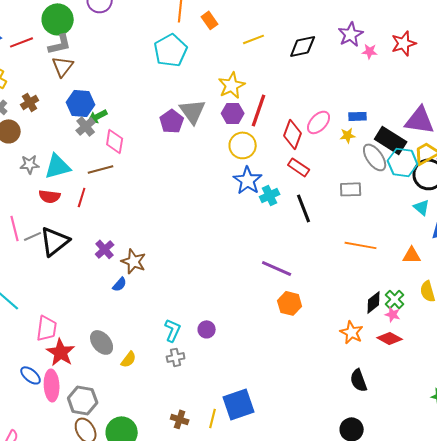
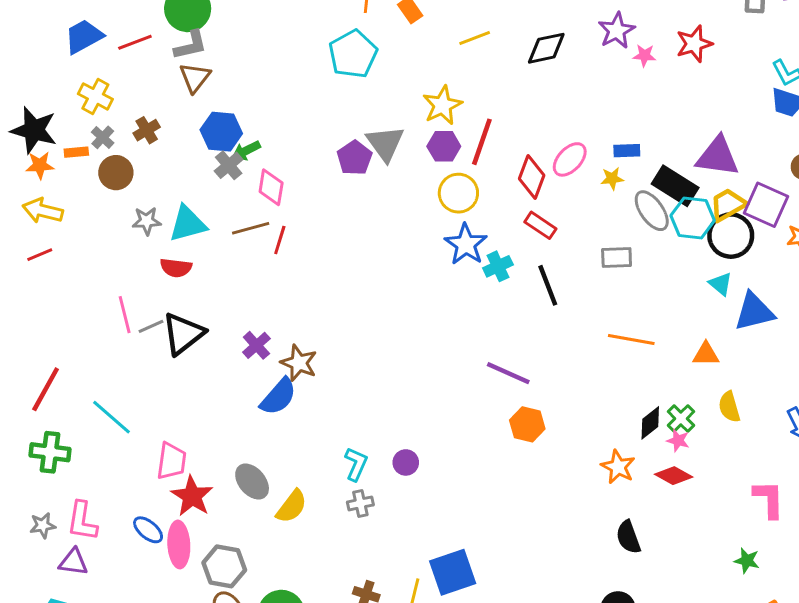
red line: (82, 197) -> (280, 240), moved
blue semicircle: (120, 284) -> (278, 397), size x1.8
yellow semicircle: (129, 359) -> (292, 506), size x1.4

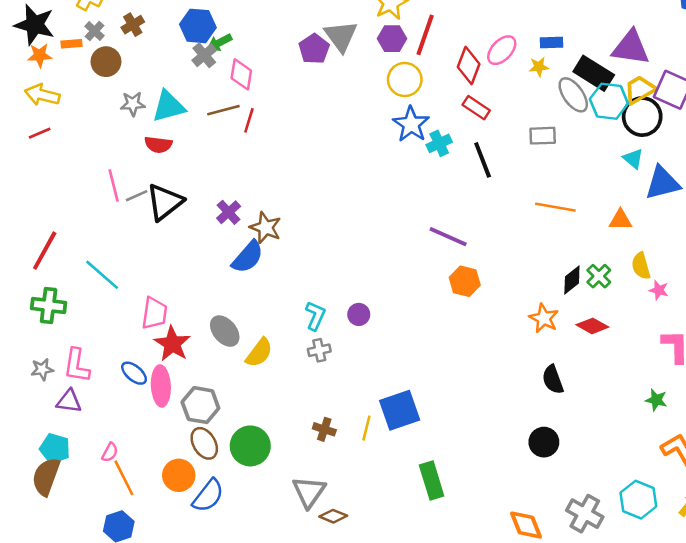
pink star: (678, 441) -> (659, 290), moved

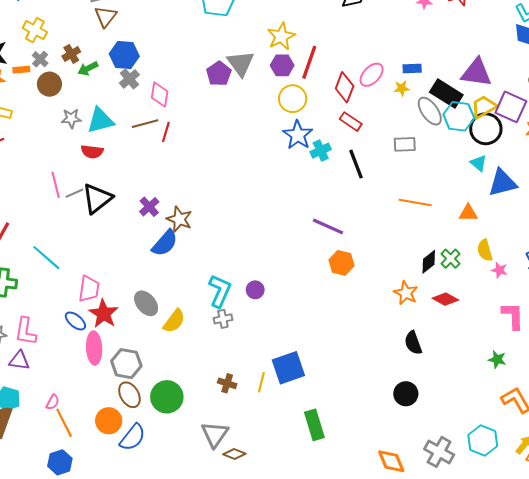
green arrow: (220, 42) -> (88, 69), moved
cyan L-shape: (315, 316) -> (220, 291), size x1.4
blue ellipse: (134, 373) -> (75, 321), moved

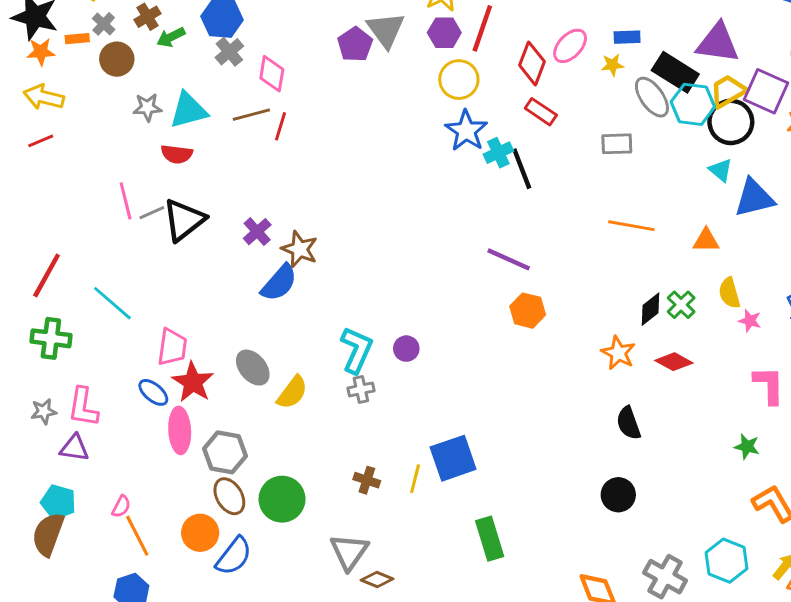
black line: (356, 164) -> (522, 169), moved

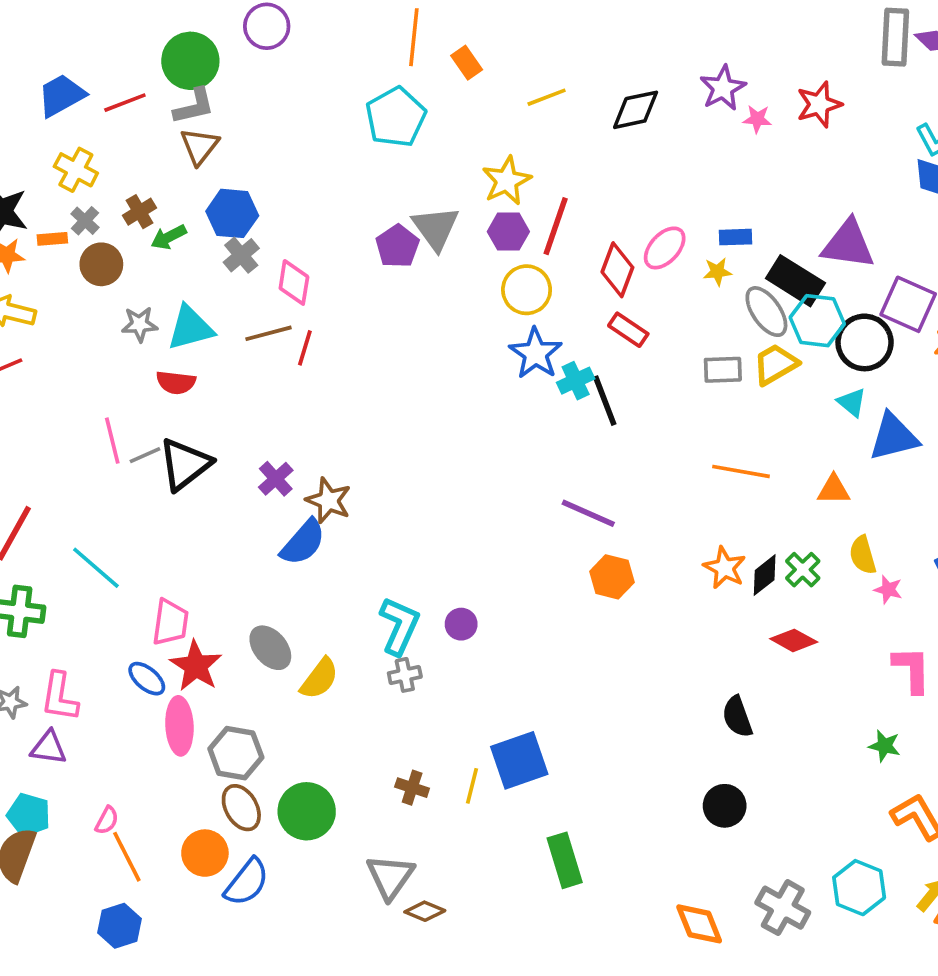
yellow trapezoid: (728, 91) -> (775, 364), moved
orange star: (618, 353) -> (725, 568), moved

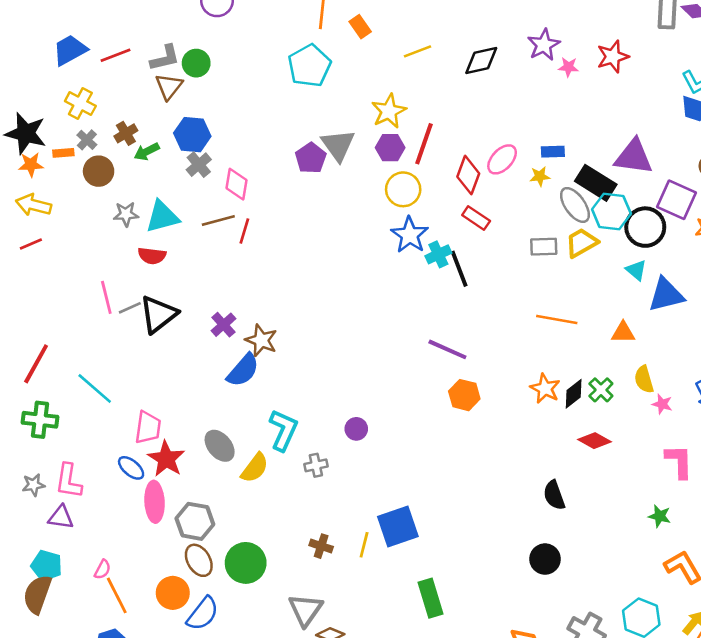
green circle: (190, 61) -> (196, 63), moved, size x0.7
cyan L-shape: (399, 626) -> (283, 430), moved

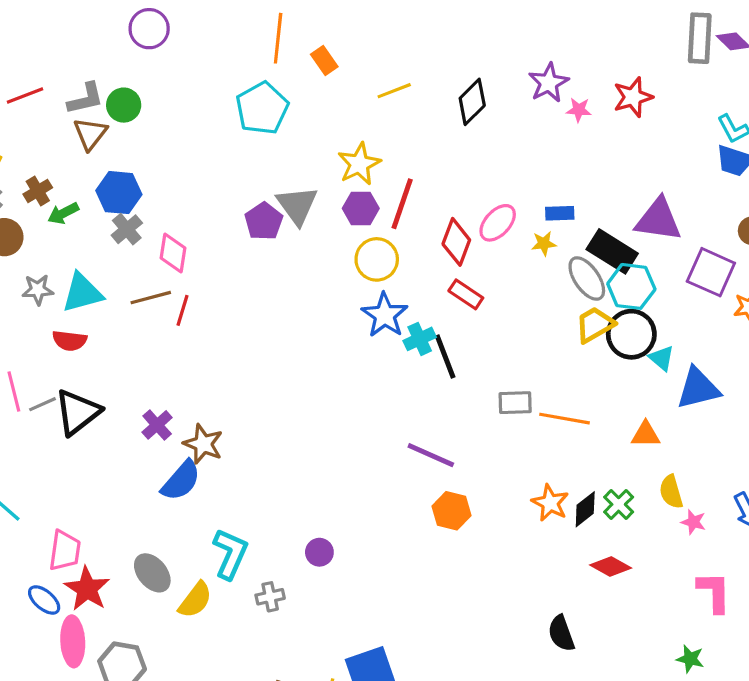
black diamond: (481, 60) -> (472, 102), turned -33
black circle: (645, 227) -> (631, 334), moved
gray rectangle: (544, 247) -> (515, 403), moved

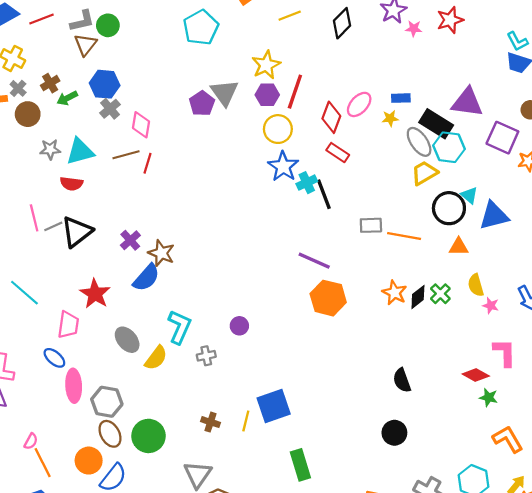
black circle: (631, 334) -> (449, 208), moved
orange hexagon: (451, 511) -> (328, 298), size x1.4
red diamond: (611, 567) -> (476, 375), moved
red star: (87, 589) -> (95, 294), moved

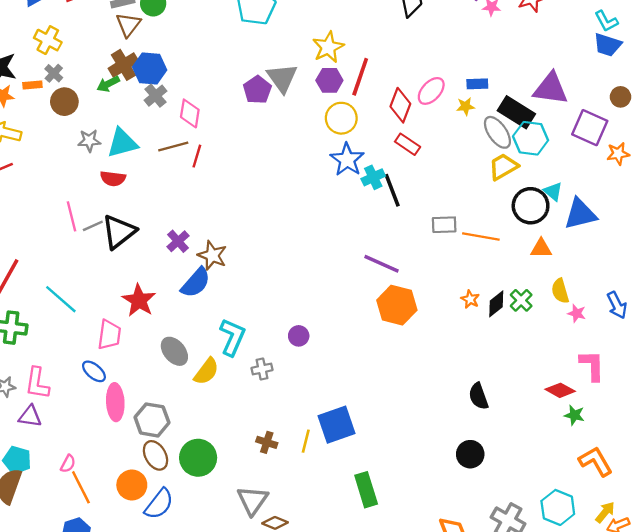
brown cross: (50, 83) -> (124, 65), moved, size x1.4
orange star: (394, 293) -> (470, 299), size x0.7

